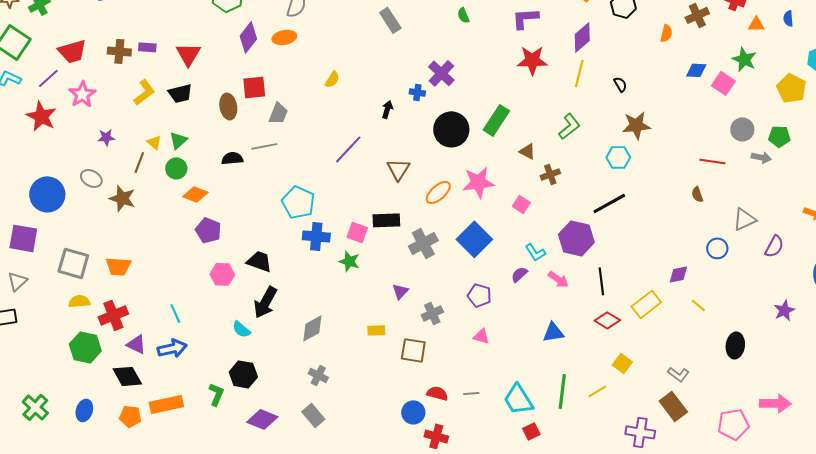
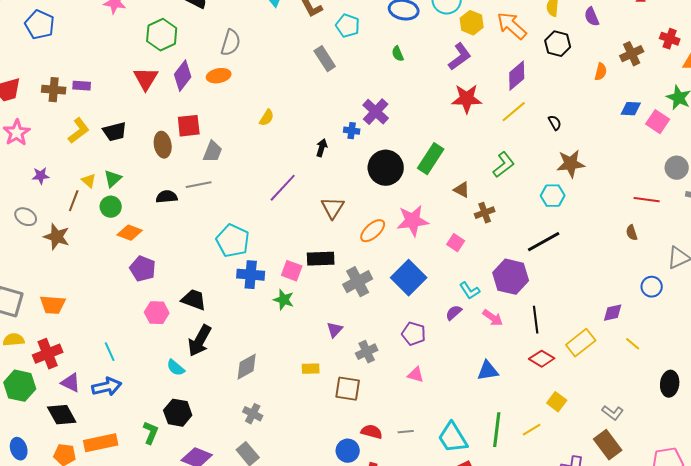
purple L-shape: (525, 18) -> (460, 57), turned 148
red triangle: (188, 54) -> (146, 79), moved
yellow line: (579, 73) -> (514, 112), turned 36
blue ellipse: (84, 410) -> (19, 449), turned -35

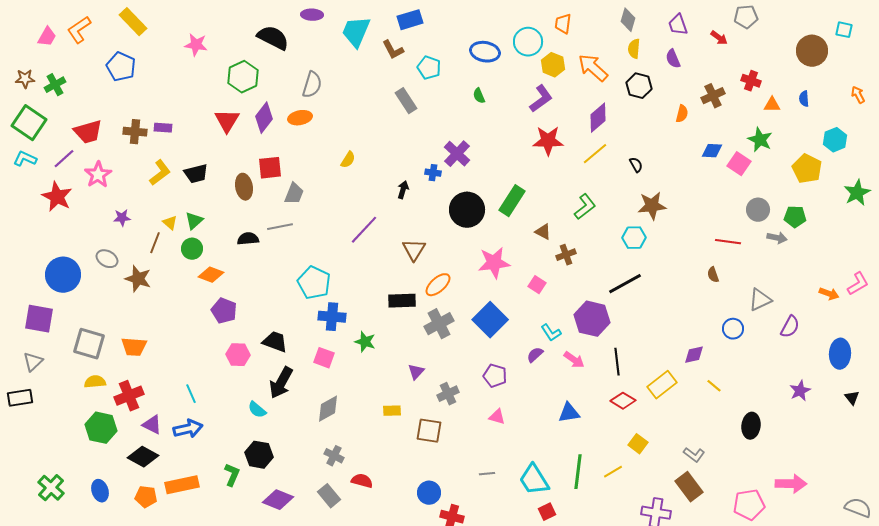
orange ellipse: (373, 231) -> (438, 285), moved
pink square: (292, 271) -> (324, 358), moved
black diamond: (62, 415) -> (143, 457), turned -32
red semicircle: (372, 432) -> (362, 481), moved

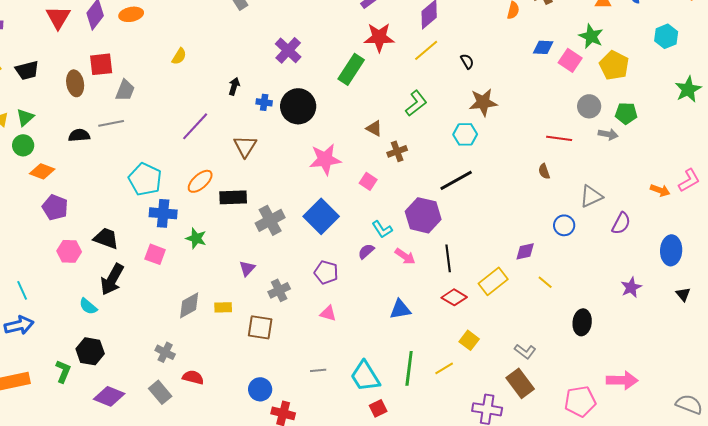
yellow pentagon: (807, 169) -> (614, 65), moved
blue cross: (433, 173) -> (264, 102), moved
green rectangle: (512, 201) -> (351, 69), moved
orange ellipse: (438, 285) -> (200, 181), moved
gray diamond: (328, 409) -> (189, 305), moved

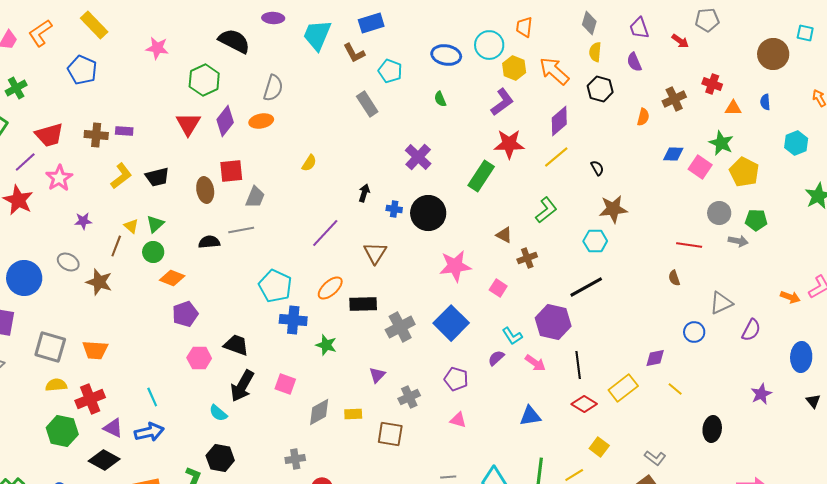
purple pentagon: (55, 207) -> (185, 314), turned 30
pink square: (155, 254) -> (285, 384), moved
gray cross: (165, 352) -> (295, 459), turned -36

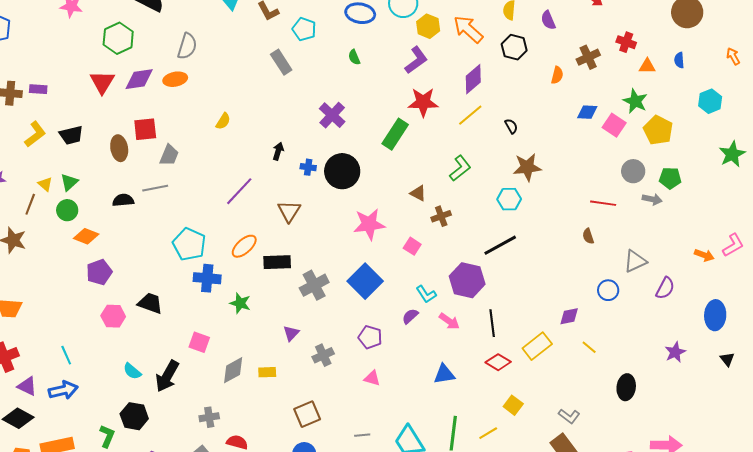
purple diamond: (225, 121) -> (139, 79), turned 44
black arrow: (242, 386) -> (167, 376), moved
brown square: (390, 434) -> (307, 414), moved, turned -32

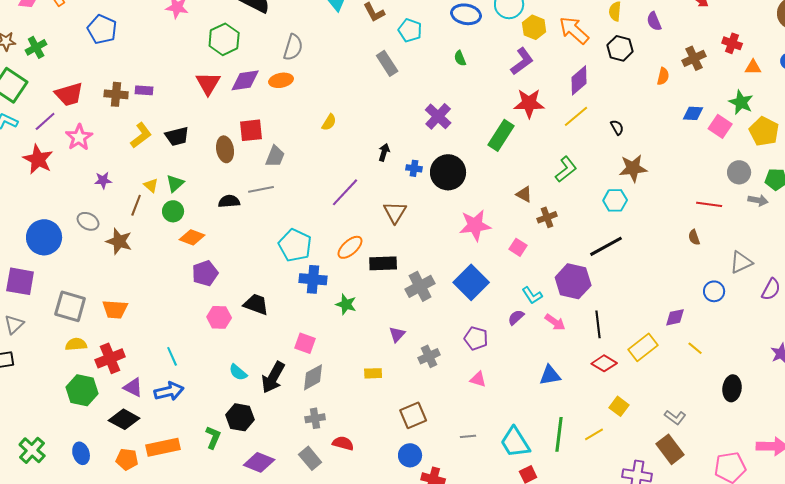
gray diamond: (233, 370) -> (313, 377), moved

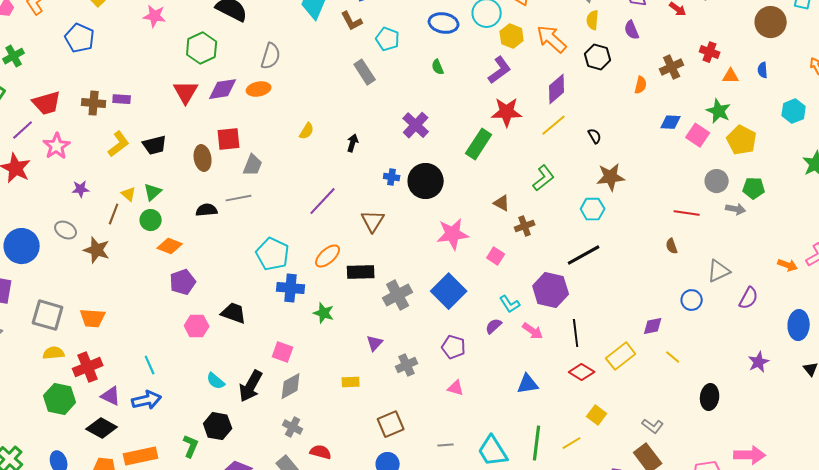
black arrow: (384, 152) -> (353, 143), moved
gray cross: (315, 418) -> (293, 427), turned 36

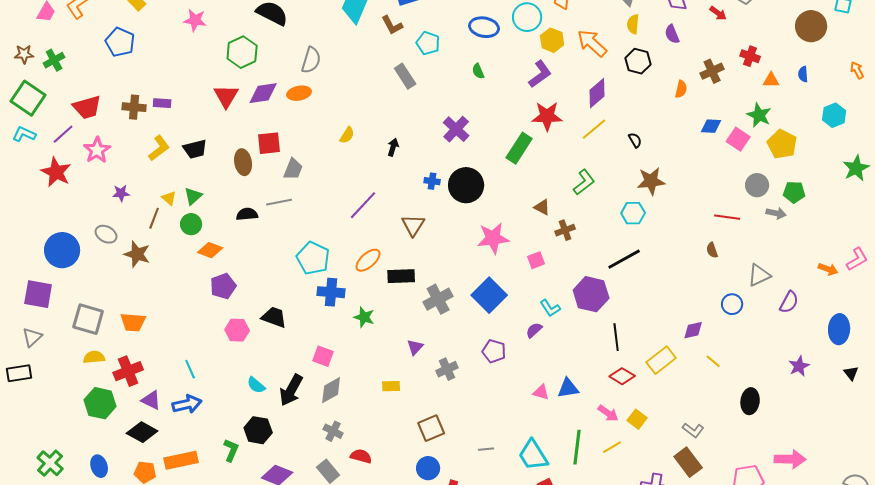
pink square: (496, 256) -> (536, 260), turned 36
pink arrow: (533, 331) -> (608, 413), moved
pink triangle: (456, 388) -> (541, 392), moved

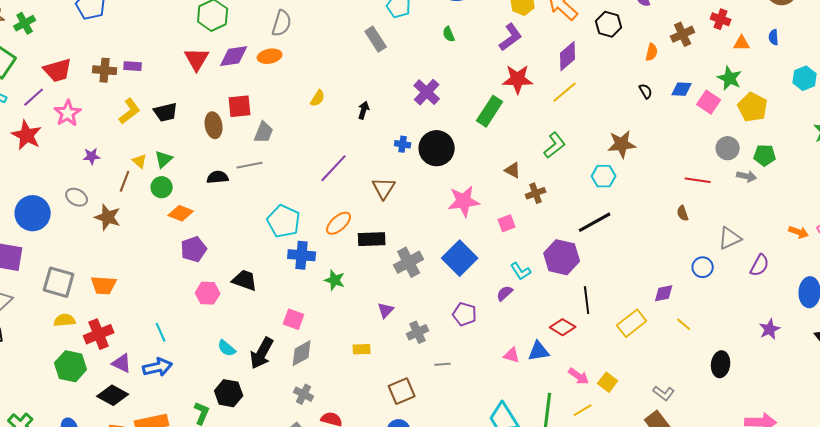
black semicircle: (635, 140) -> (646, 91), moved
red diamond: (622, 376) -> (563, 327), moved
gray line: (486, 449) -> (443, 364), moved

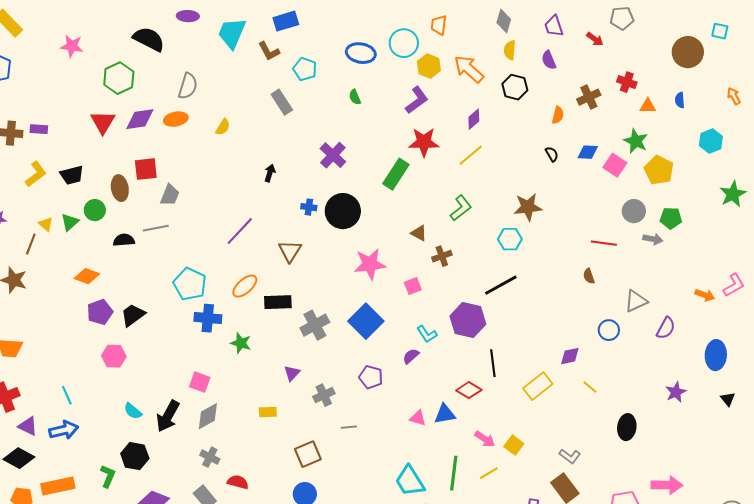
purple diamond: (568, 56) -> (474, 119), size x0.7
yellow semicircle: (318, 98) -> (223, 127), moved
green circle: (162, 187) -> (95, 210), moved
black trapezoid: (245, 280) -> (133, 315), moved, turned -56

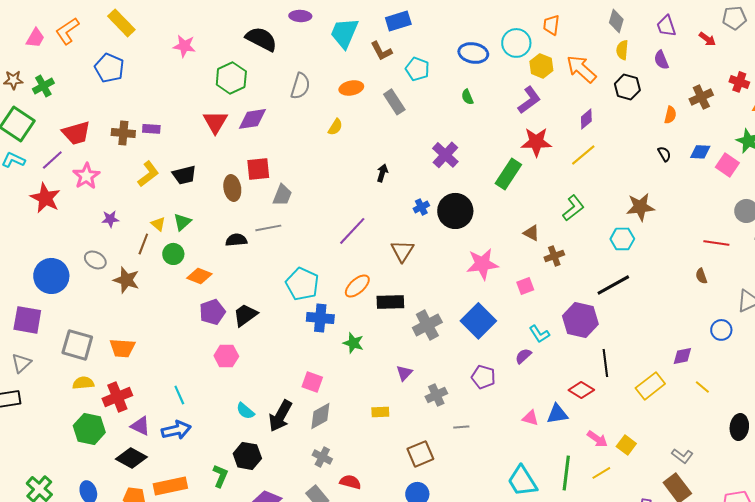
orange ellipse: (176, 119) -> (351, 88), moved
blue cross: (309, 207) -> (421, 207), turned -35
green circle: (95, 210) -> (173, 254), moved

